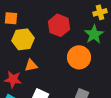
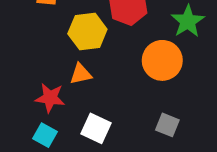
yellow hexagon: (23, 39) -> (87, 32), moved

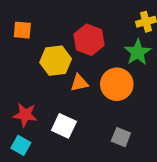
orange triangle: (81, 74) -> (79, 83), moved
white square: (96, 128) -> (64, 126), moved

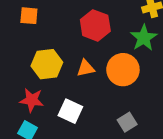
yellow hexagon: (56, 61) -> (47, 64), moved
gray square: (121, 137) -> (127, 122), turned 36

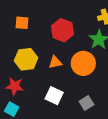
orange square: (29, 16) -> (22, 23), moved
white square: (70, 111) -> (54, 96), moved

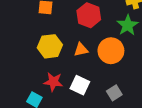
red star: (15, 86) -> (53, 82), moved

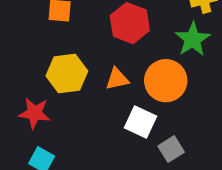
red star: (53, 82) -> (34, 113), moved
white square: (80, 85) -> (141, 122), moved

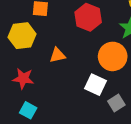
yellow hexagon: (67, 73) -> (22, 36), moved
orange triangle: (117, 79) -> (58, 55), moved

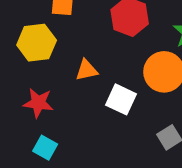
white square: (95, 85) -> (121, 99), moved

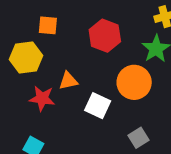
red star: (38, 103) -> (42, 98), moved

